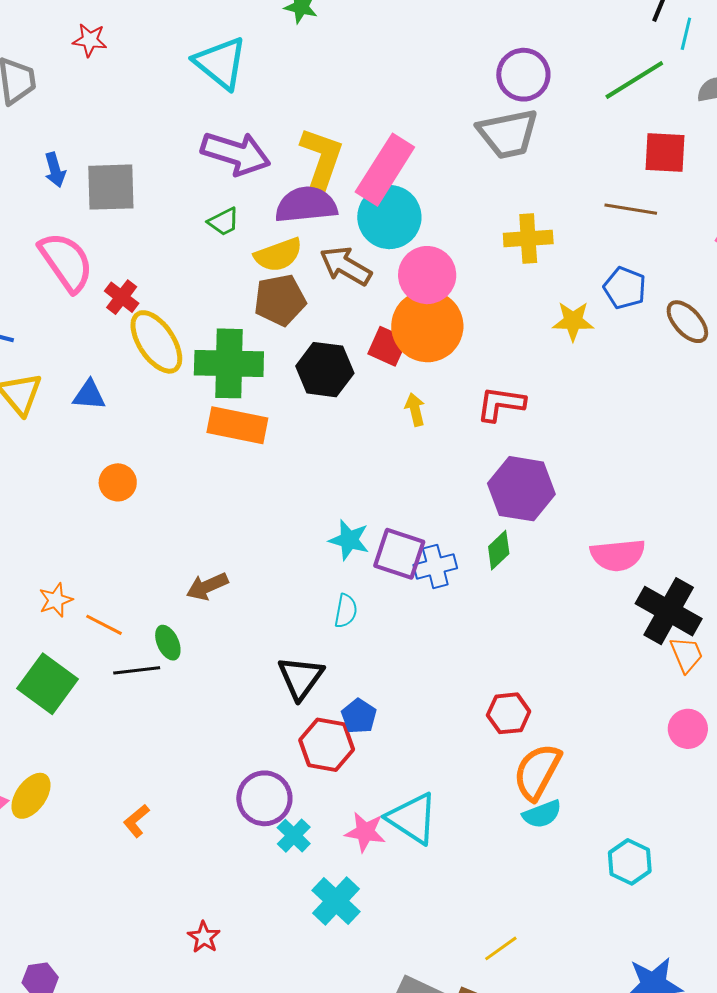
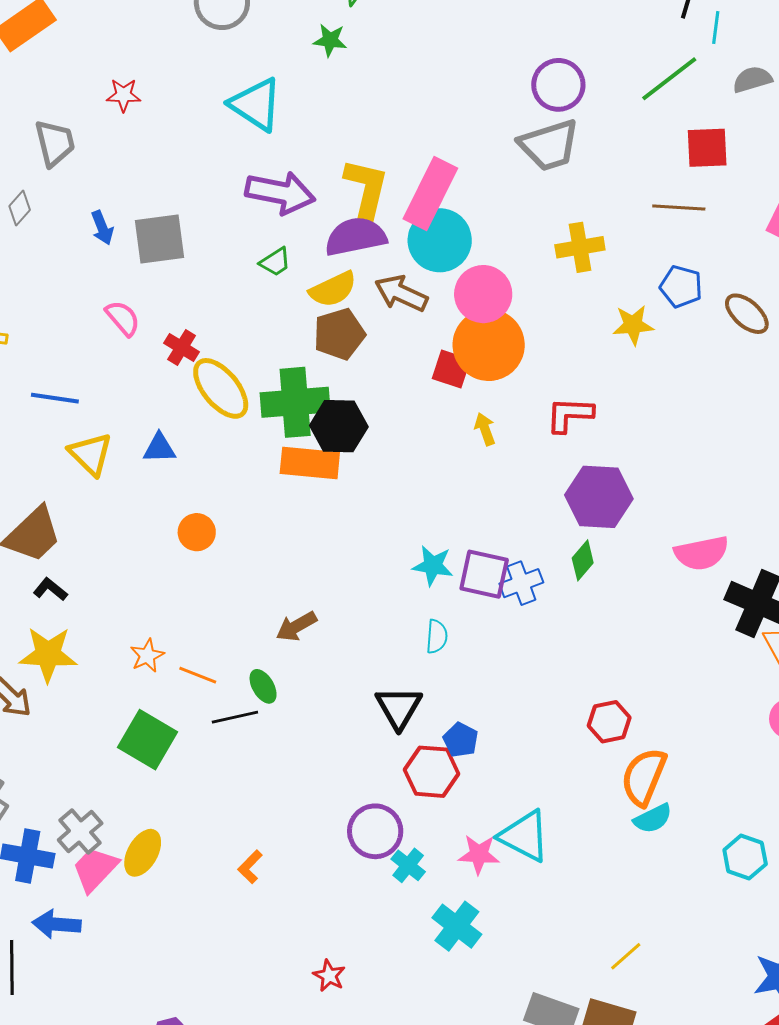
pink semicircle: (66, 262) -> (123, 318), size x0.6
black hexagon: (325, 370) -> (339, 426), moved

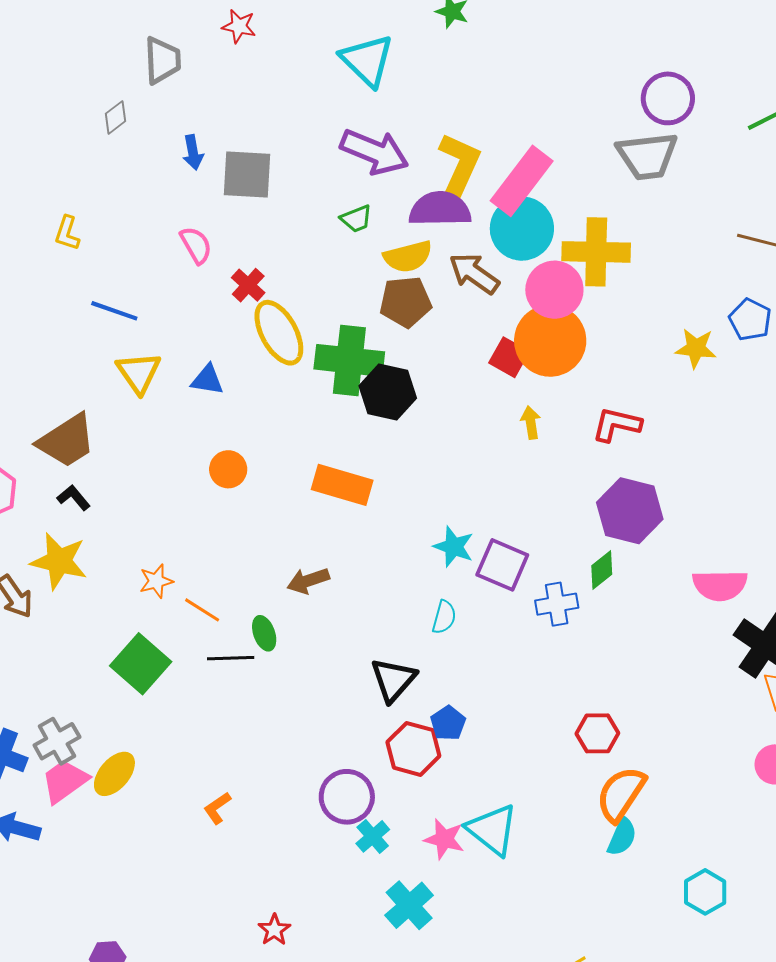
yellow cross: (580, 247) -> (596, 252), moved, size x1.4
orange rectangle: (310, 463) -> (342, 485), moved
blue cross: (521, 583) -> (557, 604), moved
cyan semicircle: (653, 819) -> (622, 837), turned -51

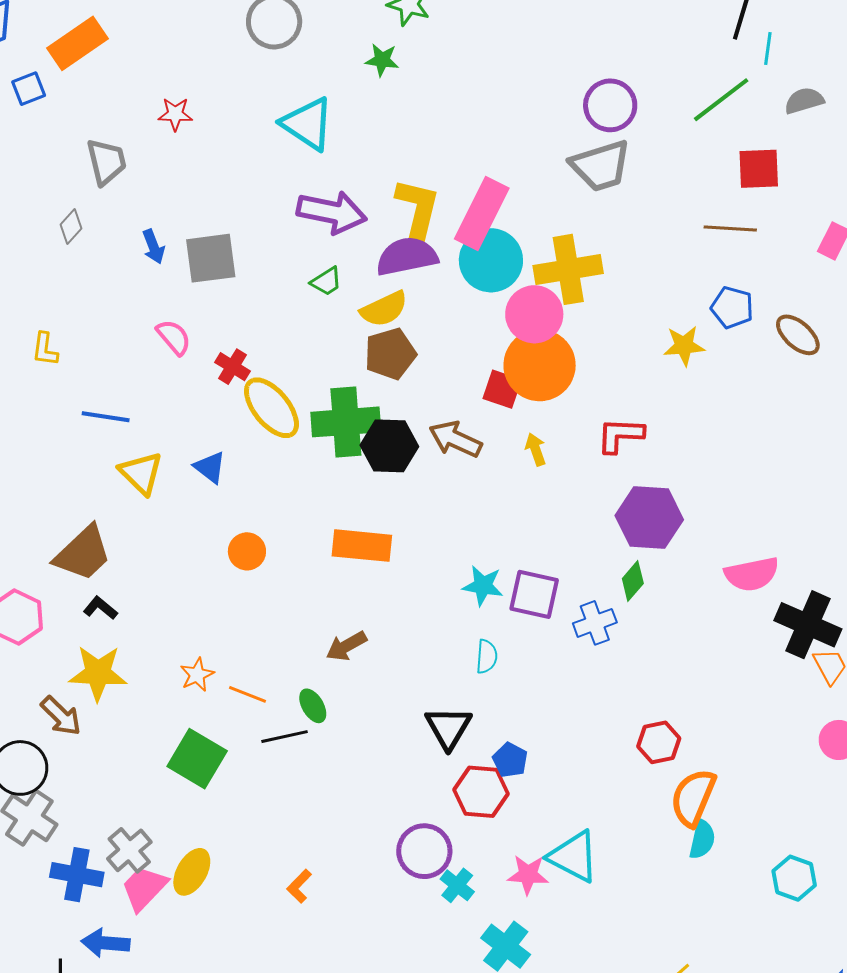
brown arrow: (474, 273) -> (455, 439), moved
blue triangle: (207, 380) -> (210, 467), turned 39

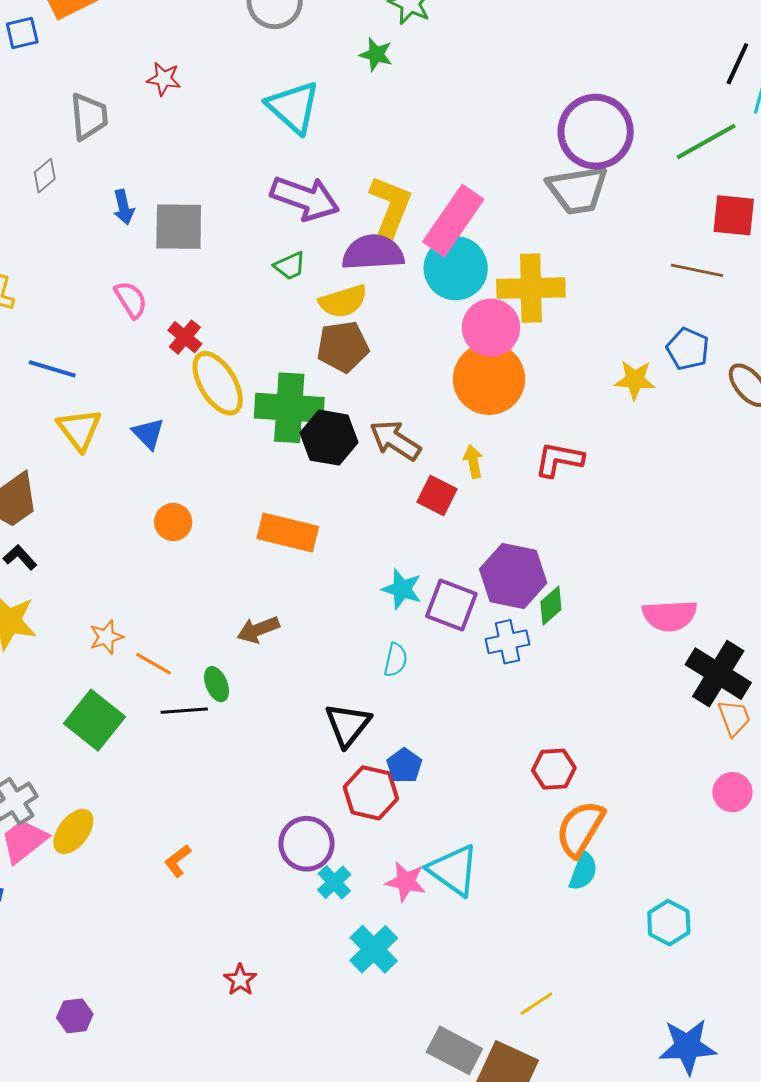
purple circle: (610, 105) -> (596, 132), size x1.4
red square: (502, 389) -> (437, 496), moved
purple hexagon: (649, 518) -> (513, 576), moved

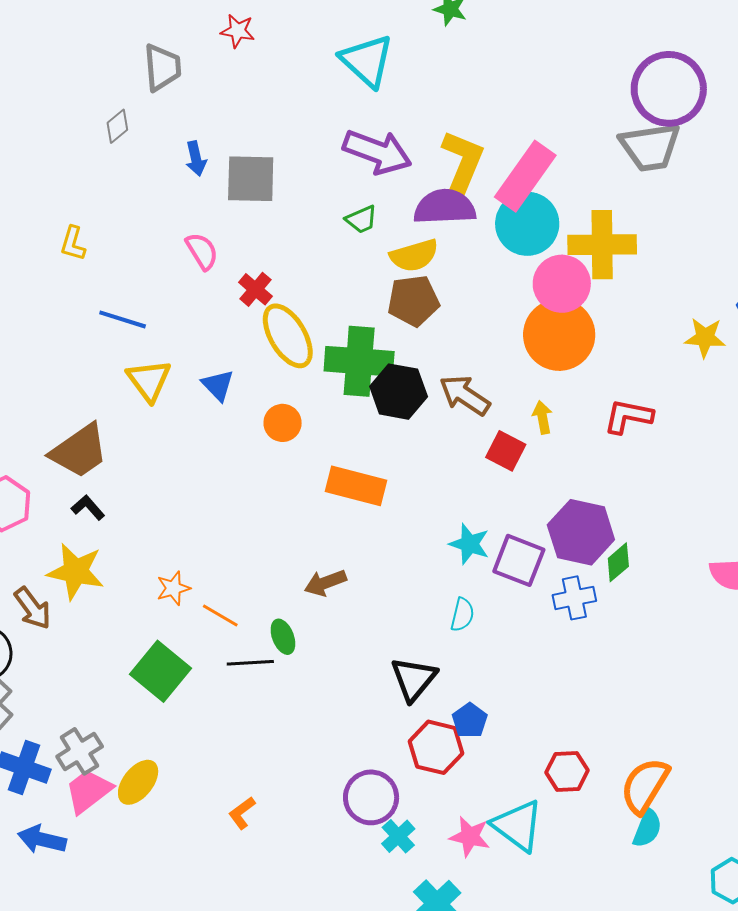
orange circle: (173, 522) -> (283, 423), moved
red hexagon: (554, 769) -> (567, 771), moved

